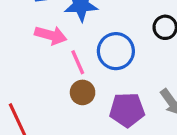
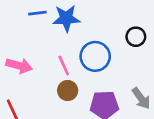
pink arrow: (51, 35) -> (19, 66), moved

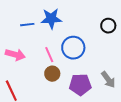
blue line: (37, 13) -> (27, 25), moved
black circle: (136, 37) -> (108, 26), moved

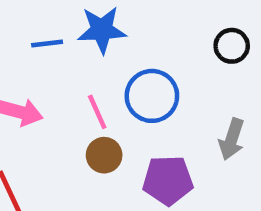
gray arrow: (108, 80) -> (232, 139), moved, turned 54

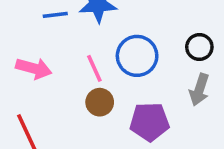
black circle: (232, 46) -> (199, 47), moved

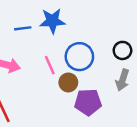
brown circle: (100, 102) -> (68, 82), moved

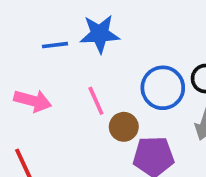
blue circle: (79, 57) -> (163, 88), moved

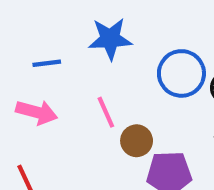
blue line: (55, 45) -> (47, 63), moved
blue circle: (163, 88) -> (181, 73), moved

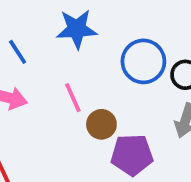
blue line: (47, 63) -> (18, 52), turned 64

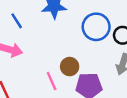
pink line: (73, 98) -> (52, 81), moved

